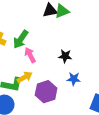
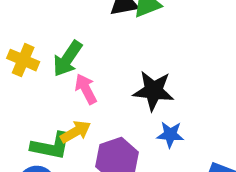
black star: (65, 56) -> (153, 91), size x1.5

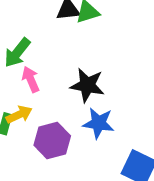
blue star: (170, 135) -> (99, 123), size x1.4

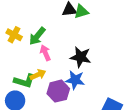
blue star: (99, 123) -> (75, 80), moved

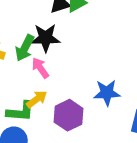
black star: (81, 57) -> (46, 38), moved
blue star: (75, 80) -> (107, 93), moved

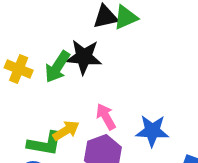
pink arrow: (40, 68) -> (106, 117), moved

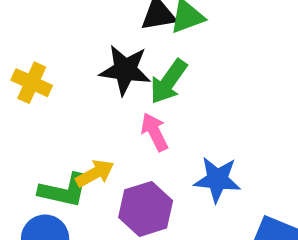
green arrow: (57, 67) -> (168, 82), moved
pink arrow: (106, 117) -> (155, 132), moved

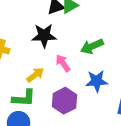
green arrow: (168, 82) -> (92, 46), moved, turned 40
yellow arrow: (95, 173) -> (35, 75), moved

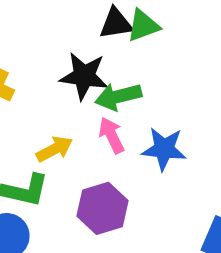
green arrow: (92, 46) -> (118, 96), moved
blue star: (97, 81) -> (164, 149), moved

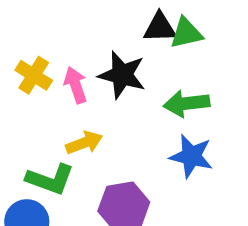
green arrow: (118, 96) -> (187, 103), moved
pink arrow: (111, 135) -> (76, 85), moved

